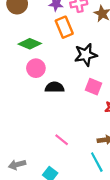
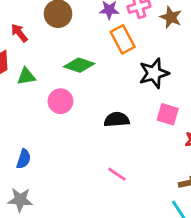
pink circle: (36, 68) -> (60, 101), moved
pink line: (62, 140) -> (117, 174), moved

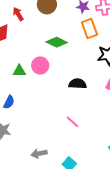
green triangle: (26, 76) -> (19, 71), moved

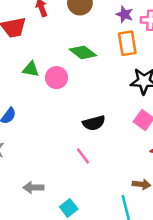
green triangle: (19, 71) -> (31, 69), moved
black semicircle: (78, 84) -> (94, 123), moved, turned 150

